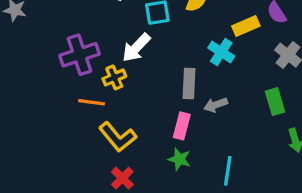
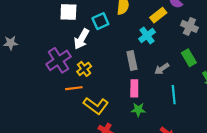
white arrow: (136, 48) -> (81, 39), moved
cyan cross: (221, 52) -> (147, 35), turned 35
gray arrow: (216, 105) -> (162, 69), moved
cyan line: (228, 171) -> (174, 95), moved

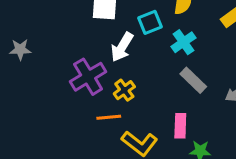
cyan cross: (147, 35) -> (183, 42), moved
gray rectangle: (132, 61) -> (193, 80), turned -36
pink rectangle: (134, 88) -> (180, 126), moved

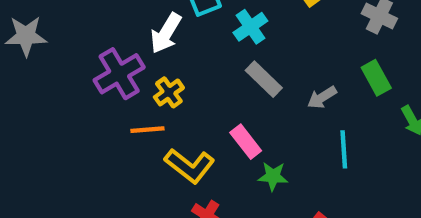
gray star: (20, 49) -> (26, 36), size x1.4
pink rectangle: (180, 126) -> (246, 142), turned -40

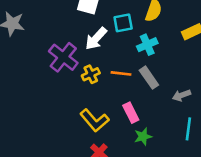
purple cross: (119, 74) -> (63, 57), turned -32
orange line: (147, 130) -> (121, 73), moved
green star: (273, 176) -> (143, 137), turned -30

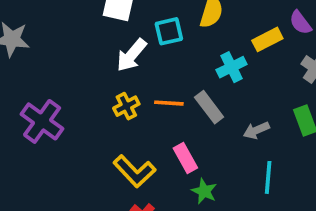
cyan cross: (147, 45) -> (231, 67), moved
purple cross: (63, 57) -> (42, 121), moved
green star: (143, 137) -> (204, 191), turned -30

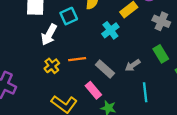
gray rectangle: (209, 107) -> (105, 69), moved

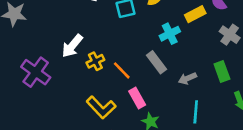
white arrow: (49, 35) -> (72, 46), moved
orange line: (77, 59) -> (122, 70), moved, turned 42
gray rectangle: (105, 69) -> (156, 62), moved

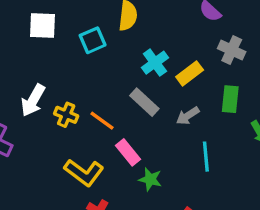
yellow rectangle: (195, 14) -> (190, 73), moved
yellow cross: (95, 61) -> (66, 115), turned -30
green rectangle: (222, 72) -> (230, 99), turned 36

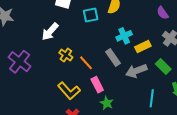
green rectangle: (230, 99) -> (163, 66), turned -63
white arrow: (33, 100) -> (50, 32), moved
gray arrow: (188, 116) -> (136, 71), size x1.5
cyan line: (206, 157) -> (152, 98), moved

